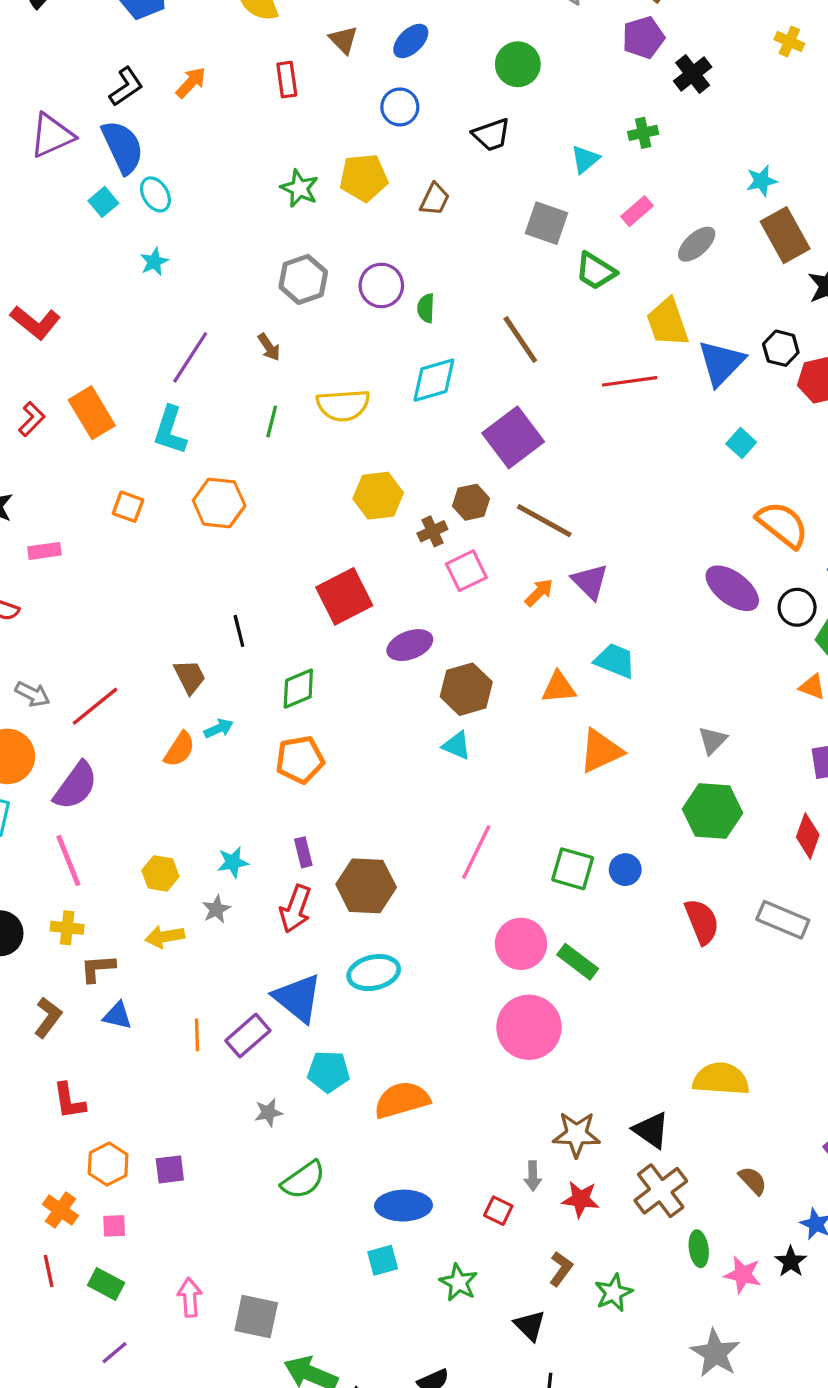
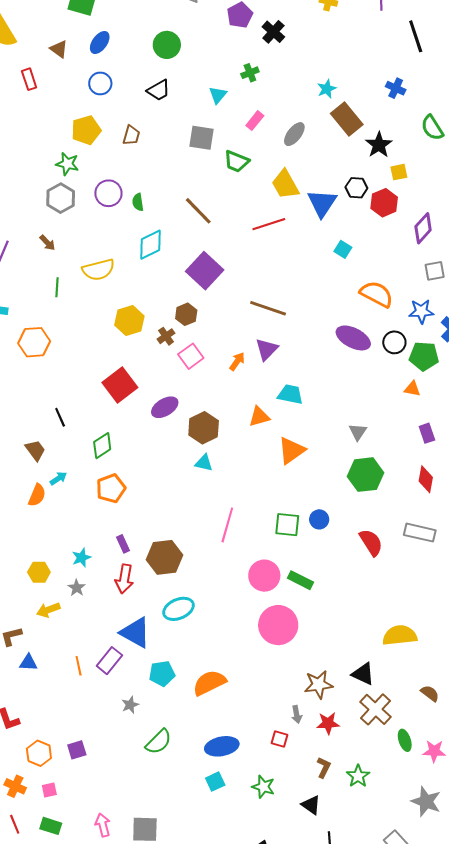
green star: (300, 188) -> (67, 164), moved
brown line: (544, 521) -> (268, 308), moved
purple triangle: (590, 581) -> (267, 349), turned 40

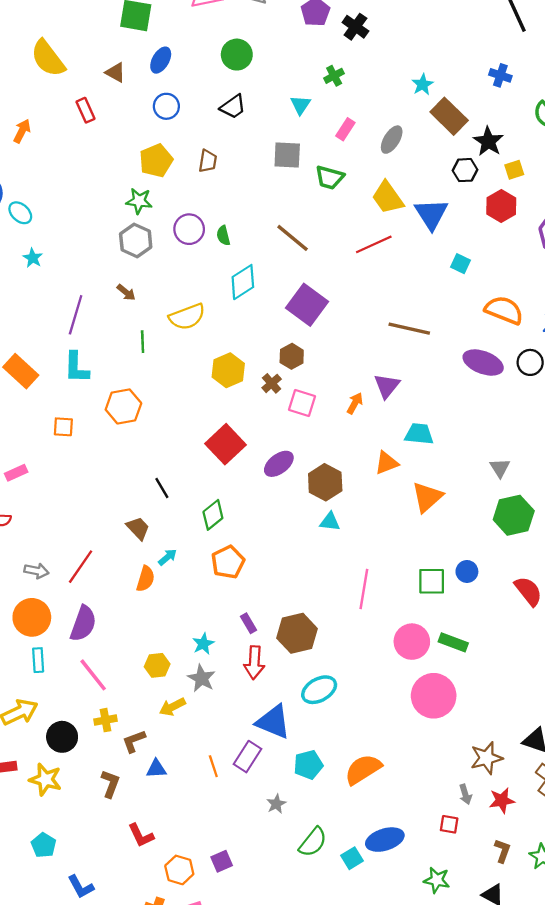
black hexagon: (356, 188) -> (465, 170), moved
brown line: (268, 308) -> (409, 329), moved
pink square: (191, 356) -> (302, 403), turned -30
gray star: (77, 588) -> (202, 678), size x1.4
cyan square: (215, 782) -> (352, 858), moved

